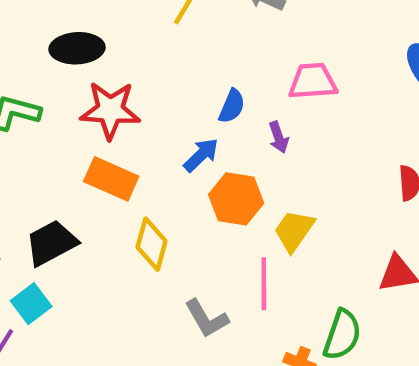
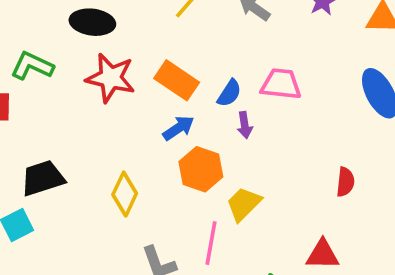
blue semicircle: (232, 106) -> (229, 93), moved
orange rectangle: (111, 179) -> (177, 80), moved

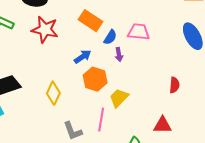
orange rectangle: (177, 80) -> (90, 21), moved

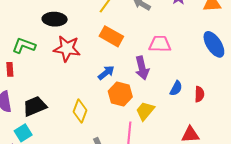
blue semicircle: (110, 37) -> (176, 88), moved
purple arrow: (119, 55) -> (142, 68), size x1.6

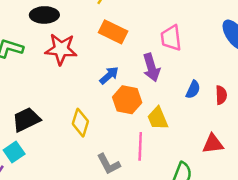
pink trapezoid: (160, 44) -> (171, 38), turned -95
yellow trapezoid: (145, 111) -> (158, 118), turned -60

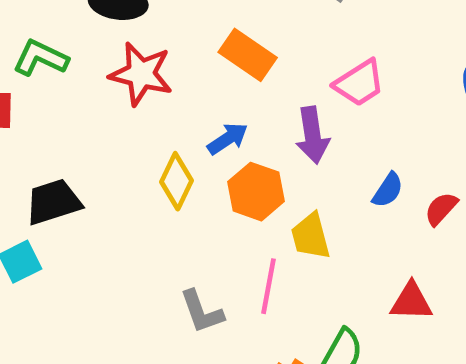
pink trapezoid: (171, 38) -> (359, 83), turned -124
red semicircle: (221, 95) -> (441, 209), turned -144
yellow diamond: (80, 123) -> (176, 181), moved

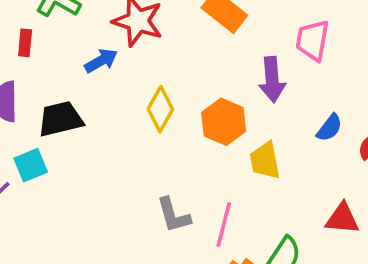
pink trapezoid: (359, 83) -> (313, 40), turned 129
blue arrow: (228, 139) -> (101, 61), moved
pink line: (269, 286) -> (224, 224), moved

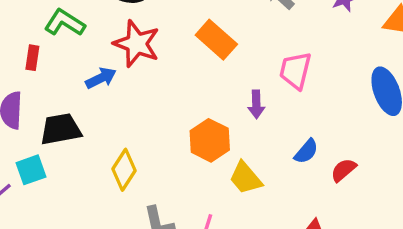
purple arrow: (272, 80) -> (256, 104), size x0.7
yellow diamond: (160, 109) -> (124, 170), moved
yellow trapezoid: (265, 161) -> (246, 178), turned -33

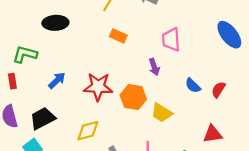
orange rectangle: (216, 40) -> (118, 36), size x0.7
red star: (137, 44) -> (98, 87), moved
blue semicircle: (306, 151) -> (193, 86), turned 112
yellow diamond: (124, 170) -> (88, 131), turned 60

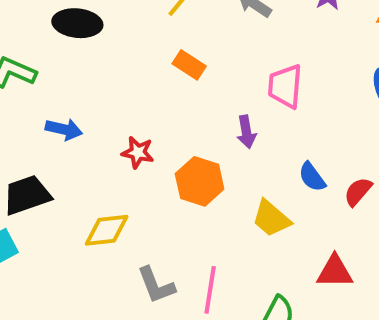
blue arrow: (57, 80) -> (64, 129), turned 48
red star: (98, 87) -> (138, 152), size x0.6
yellow trapezoid: (162, 113) -> (271, 219), moved

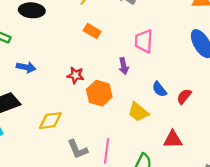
red star: (138, 152) -> (76, 75), moved

